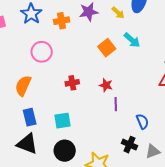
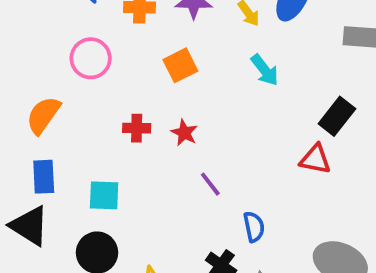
orange square: (107, 48) -> (180, 65), moved
red star: (106, 85) -> (184, 133), moved
purple line: (116, 104) -> (210, 184), turned -48

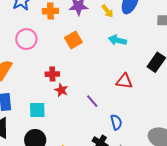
cyan arrow: (265, 70) -> (117, 40), turned 144
red star: (184, 133) -> (61, 90), moved
red triangle: (315, 159) -> (124, 81), moved

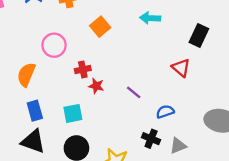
pink circle: (26, 39) -> (54, 45), moved
red triangle: (124, 81) -> (181, 68), moved, turned 42
blue semicircle: (116, 122) -> (165, 112), turned -84

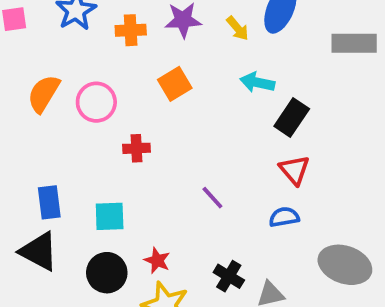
black rectangle: (199, 35) -> (292, 117), moved
orange semicircle: (26, 75) -> (44, 94), moved
red star: (96, 86) -> (157, 261), moved
blue semicircle: (165, 112) -> (284, 217), moved

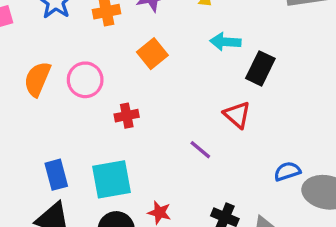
red triangle: (294, 170) -> (237, 115), moved
cyan square: (110, 216) -> (111, 179), size x1.4
blue semicircle: (284, 217) -> (287, 171), moved

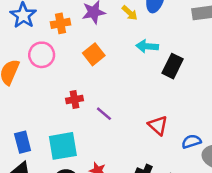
pink circle: (85, 80) -> (42, 55), moved
red triangle: (237, 115) -> (158, 125), moved
purple line: (200, 150) -> (104, 114), moved

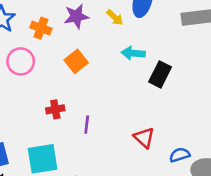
orange cross: (61, 23) -> (41, 28), turned 30
purple line: (104, 114) -> (87, 125), turned 56

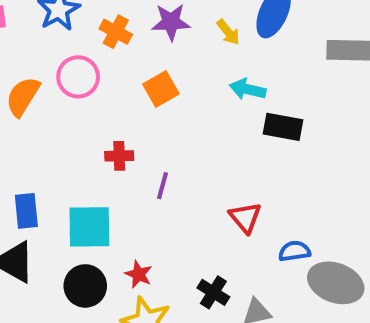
black rectangle: (160, 74) -> (283, 127), turned 65

